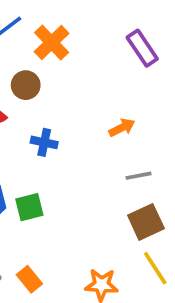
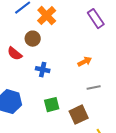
green square: (29, 207) -> (52, 105), moved
brown square: (146, 222) -> (79, 115), moved

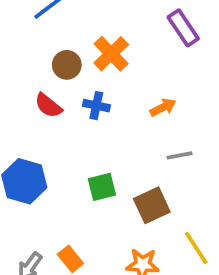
orange cross: (47, 16) -> (111, 54), moved
red semicircle: (15, 54) -> (48, 106), moved
blue cross: (43, 70) -> (96, 106), moved

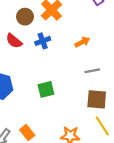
blue cross: (96, 106) -> (43, 41), turned -32
brown square: (152, 205) -> (97, 99), moved, turned 30

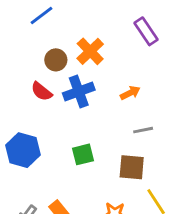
blue cross: (43, 41) -> (79, 91), size x1.5
brown square: (97, 99) -> (132, 167), moved

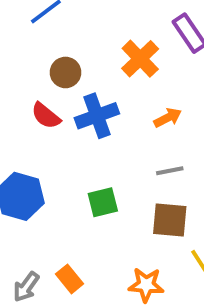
orange cross: (90, 51) -> (140, 59), moved
gray line: (143, 130) -> (170, 171), moved

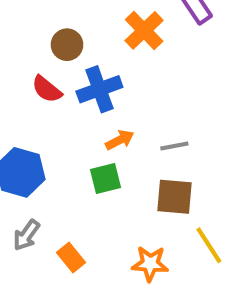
orange arrow: (168, 118) -> (120, 140), moved
gray arrow: (26, 287) -> (26, 235), moved

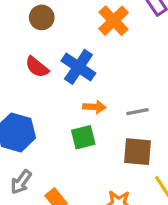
brown circle: (67, 45) -> (42, 17), moved
blue cross: (99, 89) -> (78, 67), turned -36
orange arrow: (120, 140) -> (94, 107), turned 30

